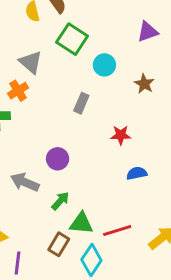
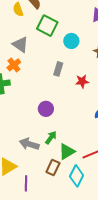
red star: (121, 135) -> (82, 81), moved
gray arrow: (25, 182) -> (29, 144), moved
green triangle: (81, 223) -> (67, 152), turned -30

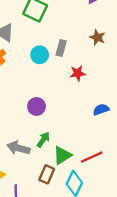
cyan circle: (71, 41) -> (40, 55), moved
gray rectangle: (58, 69) -> (61, 48), moved

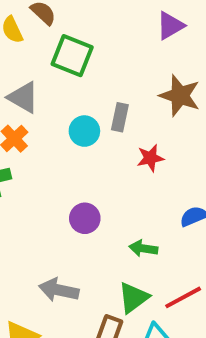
brown star: (97, 37) -> (180, 96), size x1.5
green arrow: (43, 140) -> (143, 248), moved, turned -112

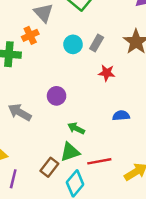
green arrow: (143, 248) -> (76, 128), moved
gray arrow: (59, 290) -> (20, 112), moved

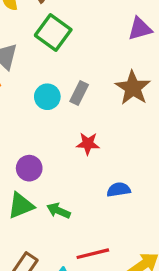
red star: (107, 73) -> (88, 144), moved
green triangle: (70, 152) -> (21, 206), moved

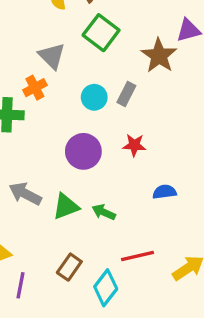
brown star: (133, 88) -> (159, 56), moved
purple circle: (29, 168) -> (83, 151), moved, size x1.4

